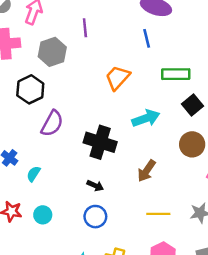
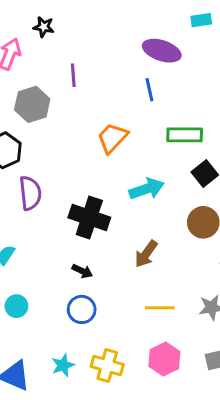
purple semicircle: (52, 123) -> (30, 193), turned -36

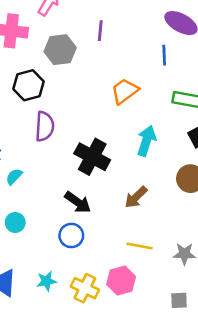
cyan arrow: (147, 189) -> (146, 141), turned -64
black arrow: (82, 271) -> (78, 202), size x1.5
pink hexagon: (164, 359) -> (121, 281), moved

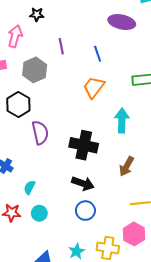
blue line: (164, 55) -> (98, 54), moved
cyan semicircle: (14, 177) -> (29, 187), moved

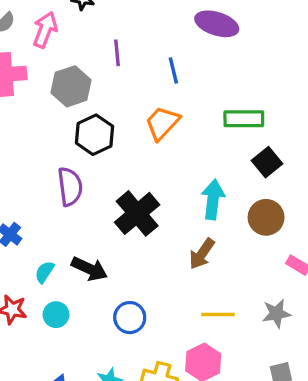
black hexagon: (18, 105) -> (95, 135), moved
cyan arrow: (122, 121) -> (213, 200), moved
black cross: (84, 145) -> (137, 213), turned 32
black arrow: (83, 183) -> (89, 269), moved

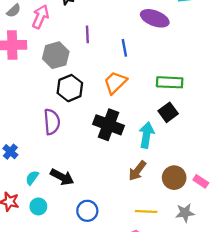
black square: (267, 162) -> (168, 112), moved
black cross: (137, 213) -> (109, 125), moved, turned -32
brown circle: (266, 217) -> (174, 178), moved

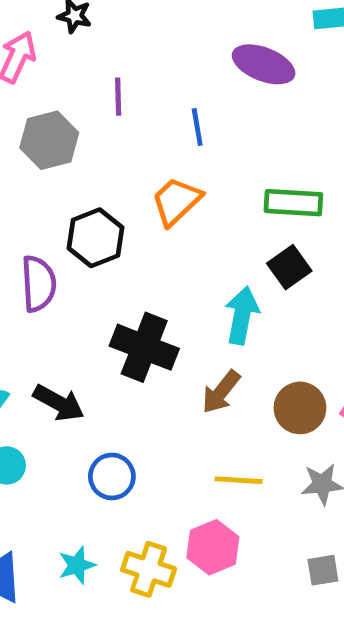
black hexagon: (70, 88) -> (95, 238), moved
black cross: (109, 125) -> (144, 347), moved

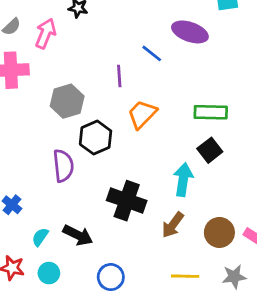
purple line: (118, 97) -> (119, 76), moved
blue line: (197, 127) -> (152, 53), moved, turned -40
gray hexagon: (49, 140) -> (67, 101), moved

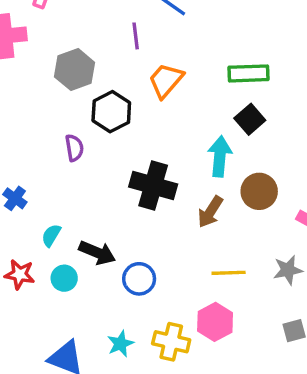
purple semicircle: (63, 166) -> (74, 148), size x0.7
brown circle: (219, 232) -> (259, 191), moved
black arrow: (78, 235) -> (97, 253), moved

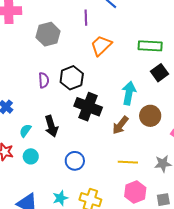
black hexagon: (111, 112) -> (72, 78), moved
black square: (250, 119) -> (160, 73), moved
black arrow: (97, 253) -> (51, 126), moved, turned 45
pink hexagon: (215, 322) -> (135, 192), moved

